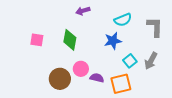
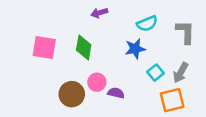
pink square: (37, 40) -> (44, 47), size x1.5
orange square: (121, 84) -> (172, 100), moved

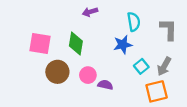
cyan semicircle: (147, 24) -> (134, 22), turned -78
brown circle: (72, 94) -> (57, 72), moved

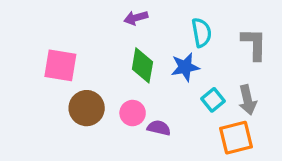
green diamond: (76, 43) -> (142, 65), moved
gray arrow: (164, 66) -> (248, 100), turned -42

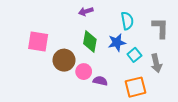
cyan square: (213, 100) -> (134, 55), moved
brown circle: (87, 108) -> (64, 60), moved
orange square: (236, 138) -> (136, 87), moved

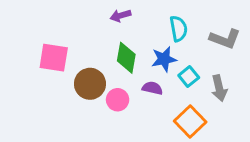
gray L-shape: (160, 28) -> (225, 39), turned 110
purple semicircle: (100, 81) -> (152, 88), moved
orange square: (136, 87) -> (190, 122), turned -30

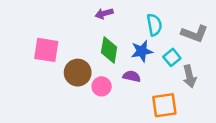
cyan square: (189, 77) -> (172, 57), moved
orange square: (190, 122) -> (164, 105), turned 36

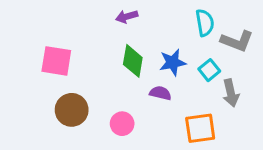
cyan semicircle: (154, 25) -> (205, 23), moved
brown circle: (78, 73) -> (72, 110), moved
pink circle: (102, 86) -> (122, 124), moved

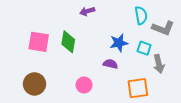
green diamond: (133, 61) -> (68, 42), moved
cyan square: (209, 70) -> (144, 48), turned -32
brown circle: (72, 110) -> (35, 84), moved

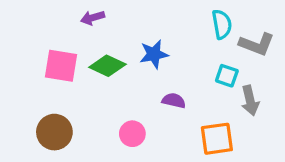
purple arrow: (87, 11) -> (93, 18), moved
green diamond: (68, 42) -> (107, 66), turned -75
blue star: (119, 43) -> (154, 54), moved

